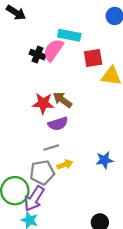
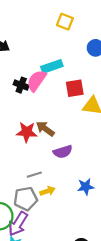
cyan rectangle: (69, 35) -> (52, 66), turned -30
purple semicircle: (58, 124) -> (63, 152), moved

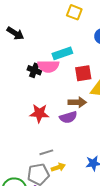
pink semicircle: (36, 81) -> (48, 66), turned -125
brown arrow: (45, 129) -> (77, 102), moved, turned 144
purple semicircle: (63, 152) -> (68, 117), moved

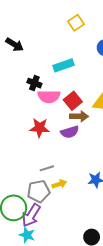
yellow square: (74, 12) -> (76, 23), turned 35
pink semicircle: (48, 66) -> (49, 97), moved
red square: (83, 73) -> (73, 101), moved, turned -30

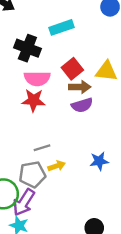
black cross: (34, 83) -> (27, 48), size x1.5
pink semicircle: (49, 97) -> (37, 78), moved
purple semicircle: (70, 132) -> (82, 105), moved

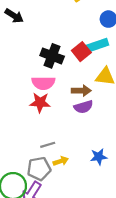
cyan rectangle: (61, 27) -> (98, 45), moved
black cross: (27, 48) -> (52, 56), moved
red square: (72, 69) -> (81, 52), moved

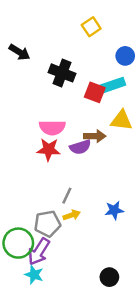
red square: (81, 52) -> (95, 92), turned -30
black cross: (52, 56) -> (62, 73), moved
purple semicircle: (83, 107) -> (80, 147), moved
gray line: (48, 145) -> (67, 196), moved, turned -48

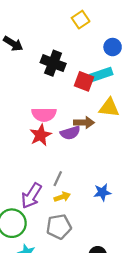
red star: (49, 149) -> (41, 135), turned -30
gray pentagon: (47, 224) -> (59, 227), moved
purple arrow: (39, 252) -> (31, 196), moved

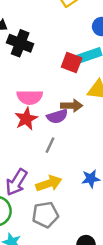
black cross: (53, 63) -> (20, 43), moved
gray line: (58, 179) -> (50, 145), moved
yellow arrow: (62, 197) -> (49, 183), size x1.5

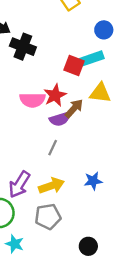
brown arrow: (72, 106) -> (74, 108), turned -48
red star: (26, 119) -> (55, 95), moved

